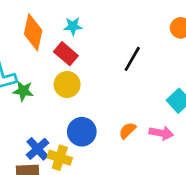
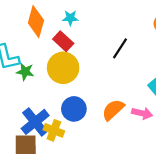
yellow circle: (67, 84) -> (63, 68), size x1.4
orange semicircle: (127, 131) -> (113, 110), size x1.5
blue cross: (38, 149) -> (35, 122), size x1.4

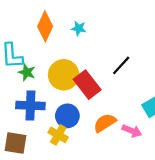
red rectangle: (63, 41) -> (87, 85), moved, size x1.4
blue cross: (35, 122) -> (30, 105), moved, turned 32
yellow cross: (54, 130) -> (58, 135), moved

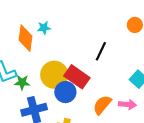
cyan star: (79, 28) -> (44, 28), moved
blue circle: (67, 116) -> (65, 92), moved

